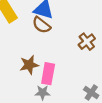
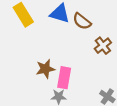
brown semicircle: (41, 25) -> (82, 21), moved

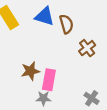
brown semicircle: (82, 21) -> (66, 24), turned -144

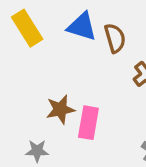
gray star: (43, 98) -> (37, 151), moved

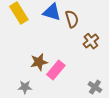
pink rectangle: (88, 123) -> (56, 70), turned 30

